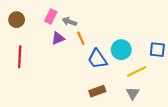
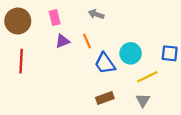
pink rectangle: (51, 16) -> (55, 18), turned -40
brown circle: (17, 20) -> (18, 21), size x1.5
gray arrow: (69, 22) -> (96, 14), moved

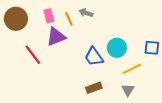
purple triangle: (62, 41) -> (56, 37), size x1.5
orange line: (87, 41) -> (69, 19), moved
red line: (21, 61) -> (33, 55), moved, turned -40

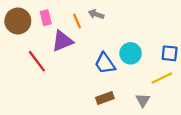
pink rectangle: (49, 16) -> (46, 18), moved
yellow line: (132, 69) -> (162, 78), moved

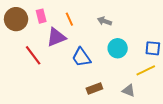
gray arrow: (96, 14) -> (105, 21), moved
blue trapezoid: (105, 63) -> (81, 57), moved
gray triangle: (143, 100) -> (129, 90), turned -40

